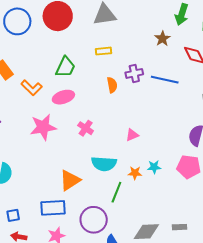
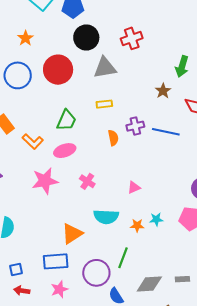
green line: (116, 192) -> (123, 258), moved

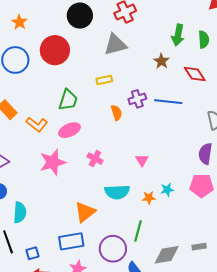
gray triangle: (105, 68) -> (115, 45), moved
pink triangle: (134, 188) -> (142, 160), turned -32

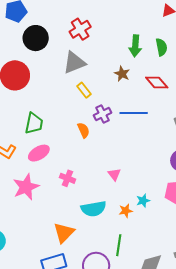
yellow rectangle: (104, 80) -> (84, 90), moved, turned 70

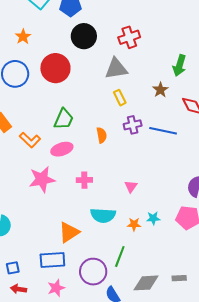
orange semicircle: (84, 130) -> (102, 135), moved
pink cross: (68, 178) -> (84, 180), turned -35

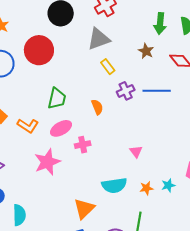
pink cross: (84, 180) -> (83, 145), moved
cyan star: (153, 218) -> (168, 185), moved

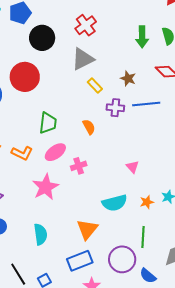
brown star: (146, 51) -> (128, 78), moved
purple cross: (126, 91) -> (115, 108), turned 36
cyan semicircle: (19, 215) -> (40, 234), moved

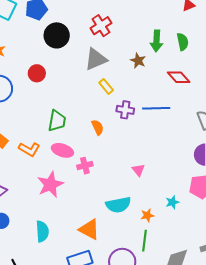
red circle: (25, 77) -> (37, 73), size x0.6
brown star: (128, 78) -> (138, 61), moved
pink ellipse: (55, 152) -> (62, 150), turned 50
orange star: (147, 202) -> (147, 215), moved
orange triangle: (87, 229) -> (89, 229), turned -45

